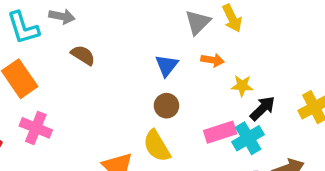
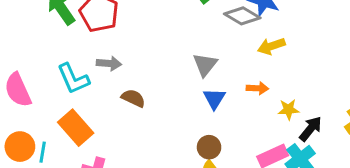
yellow arrow: (232, 18) -> (271, 46), turned 104
gray triangle: (198, 22) -> (205, 65), moved
brown circle: (166, 106) -> (209, 147), moved

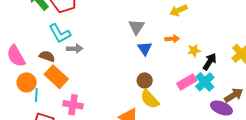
gray arrow: (109, 63) -> (75, 49), moved
cyan L-shape: (73, 79) -> (60, 33), moved
brown semicircle: (133, 98) -> (47, 56), moved
orange circle: (20, 147) -> (27, 82), moved

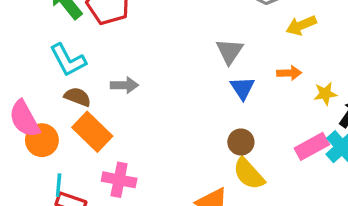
cyan L-shape: (60, 33) -> (68, 60), moved
pink semicircle: (16, 56) -> (24, 119), moved
cyan line: (36, 95) -> (59, 185), moved

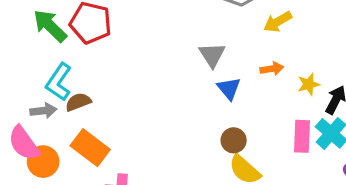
cyan L-shape: (68, 60) -> (59, 82), turned 69
gray arrow: (124, 85) -> (43, 111), moved
brown semicircle: (78, 97) -> (78, 102), moved, turned -35
pink rectangle: (312, 146) -> (302, 136), turned -52

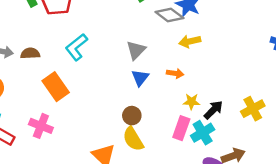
cyan L-shape: (59, 82) -> (76, 47), moved
yellow star: (309, 84) -> (191, 102), moved
orange rectangle: (90, 148) -> (56, 87), moved

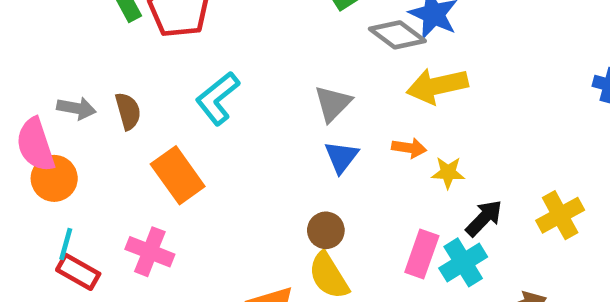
yellow arrow: (190, 41) -> (437, 86), size x1.4
brown semicircle: (30, 53) -> (128, 111), turned 78
yellow star: (191, 102) -> (448, 173), moved

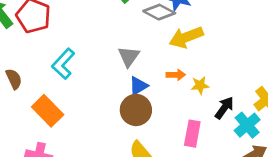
blue triangle: (341, 157) -> (138, 86), turned 30
brown circle: (326, 230) -> (136, 110), moved, size x1.5
cyan cross: (463, 262) -> (247, 125), moved

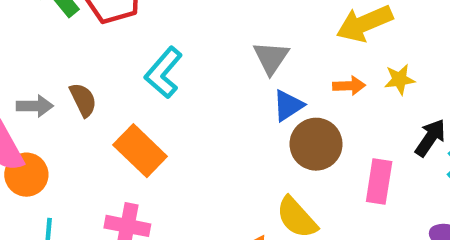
yellow star: (200, 85) -> (400, 79), moved
brown circle: (136, 110) -> (316, 144), moved

